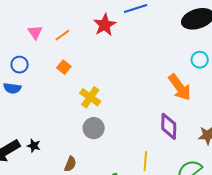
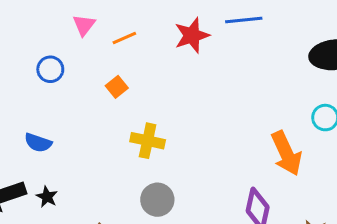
blue semicircle: (12, 88) -> (38, 143), moved
yellow cross: (90, 97) -> (148, 141), turned -35
gray circle: (94, 128) -> (157, 200), moved

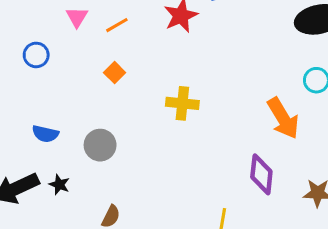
blue circle: (50, 69) -> (36, 55), moved
yellow cross: (148, 141) -> (182, 103), moved
gray circle: (157, 200) -> (100, 145), moved

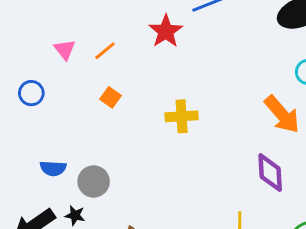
gray circle: (100, 145) -> (94, 181), moved

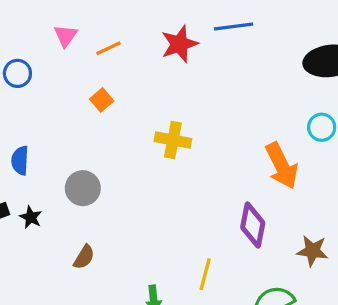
blue semicircle: (53, 168) -> (20, 160), turned 75
gray circle: (94, 181) -> (83, 188), moved

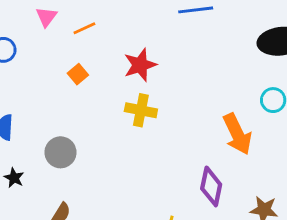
red star: (179, 44) -> (140, 65), moved

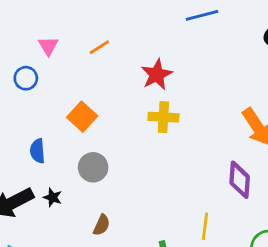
pink triangle: (46, 17) -> (48, 46), moved
orange square: (78, 74) -> (82, 117), moved, size x1.5

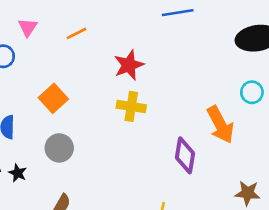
purple diamond: (240, 180) -> (185, 155), moved

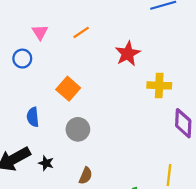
yellow cross: (131, 106) -> (159, 85), moved
black star: (18, 173) -> (46, 163), moved

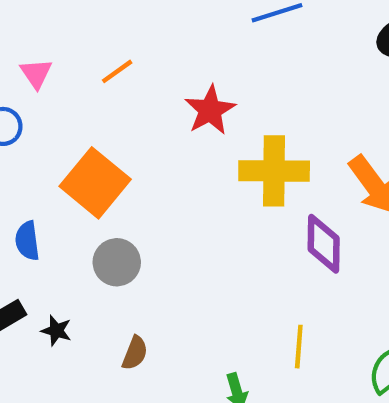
yellow cross: (159, 85) -> (274, 171), size x1.4
orange square: (68, 89) -> (95, 183), size x1.4

